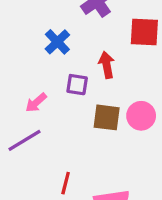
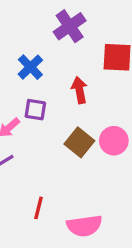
purple square: (77, 85) -> (35, 110), moved
brown square: (107, 117) -> (79, 142), turned 32

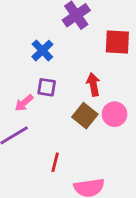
red arrow: (79, 90) -> (93, 84), moved
red line: (39, 208) -> (55, 162), moved

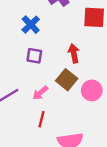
pink arrow: (24, 103) -> (40, 93), moved
pink circle: (115, 114) -> (92, 90), moved

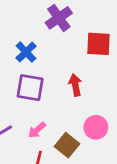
purple square: (34, 56) -> (30, 88), size x1.5
brown square: (67, 80) -> (67, 145), moved

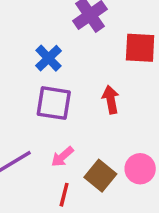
pink circle: (96, 127) -> (140, 169), moved

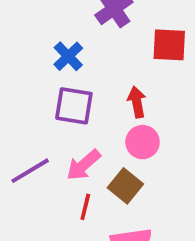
pink arrow: (62, 157) -> (83, 165), size x1.4
pink circle: (140, 169) -> (143, 142), moved

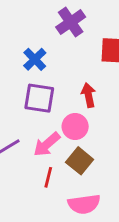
pink circle: (143, 142) -> (75, 127), moved

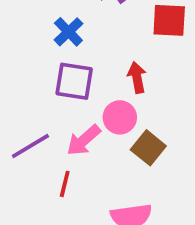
brown square: (80, 161) -> (148, 148), moved
red line: (48, 177) -> (65, 184), moved

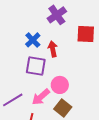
red arrow: (137, 77) -> (53, 49), moved
brown square: (148, 148) -> (63, 108), moved

